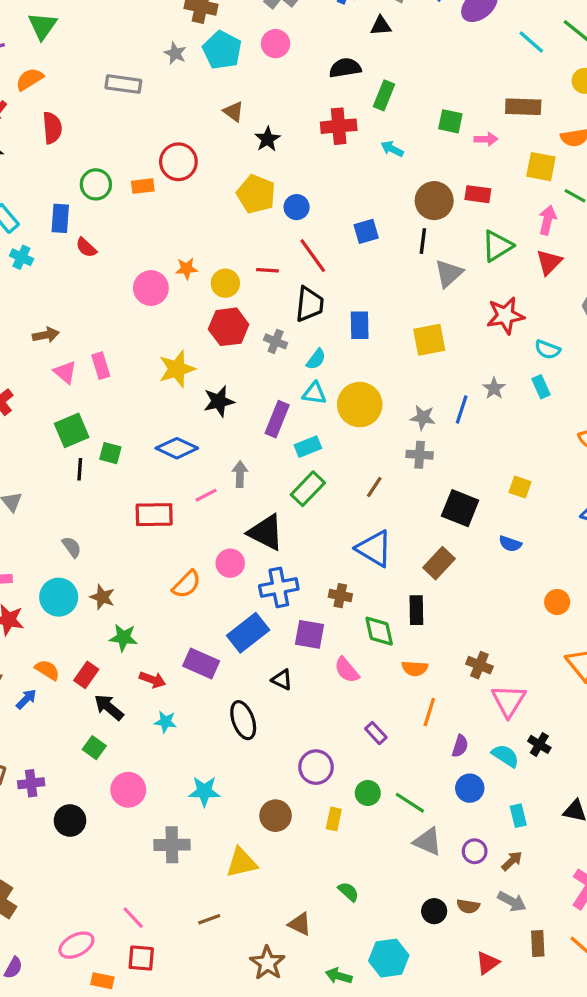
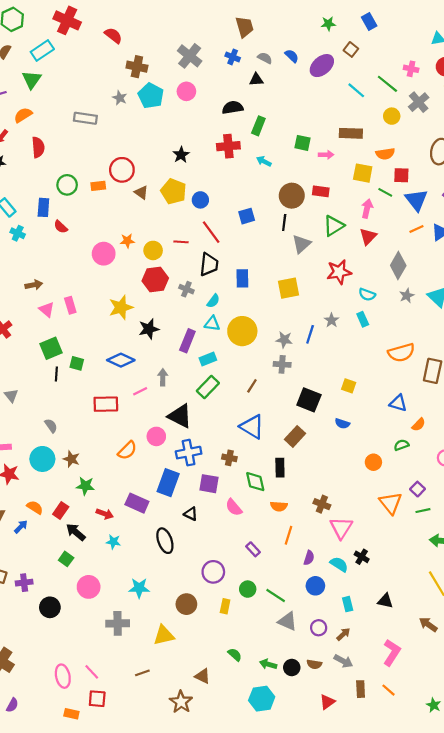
brown triangle: (233, 112) -> (141, 192), moved
blue rectangle: (248, 633) -> (168, 483), turned -32
pink ellipse: (76, 945) -> (63, 676), moved, turned -75
green arrow: (339, 976) -> (268, 664), moved

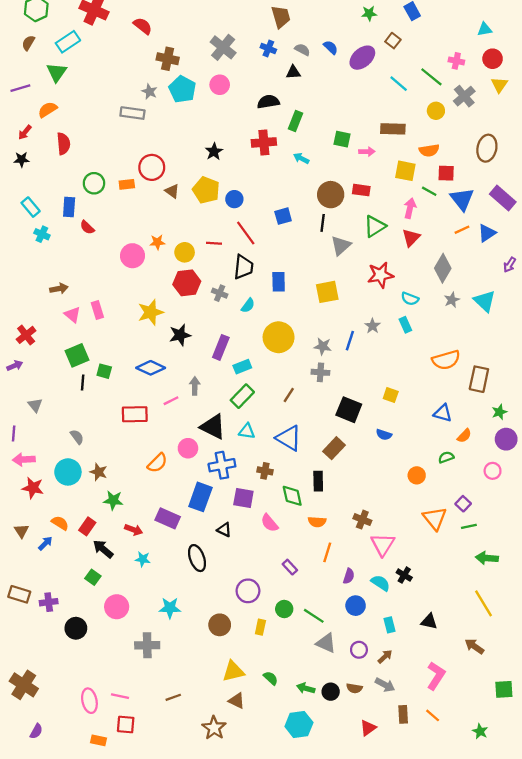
gray rectangle: (85, 118) -> (132, 113), moved
cyan triangle: (212, 324) -> (247, 431), moved
yellow triangle: (164, 635) -> (233, 671), moved
pink line: (92, 672) -> (120, 696), turned -35

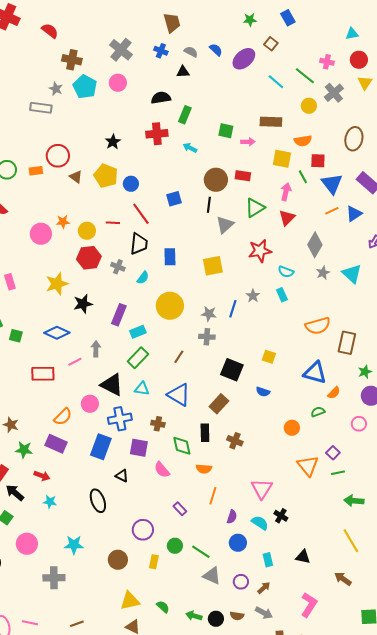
green line: (429, 191) -> (303, 177), turned 32
blue triangle: (443, 413) -> (315, 373), size x1.4
purple rectangle: (168, 518) -> (56, 444), moved
brown cross: (362, 520) -> (235, 441), moved

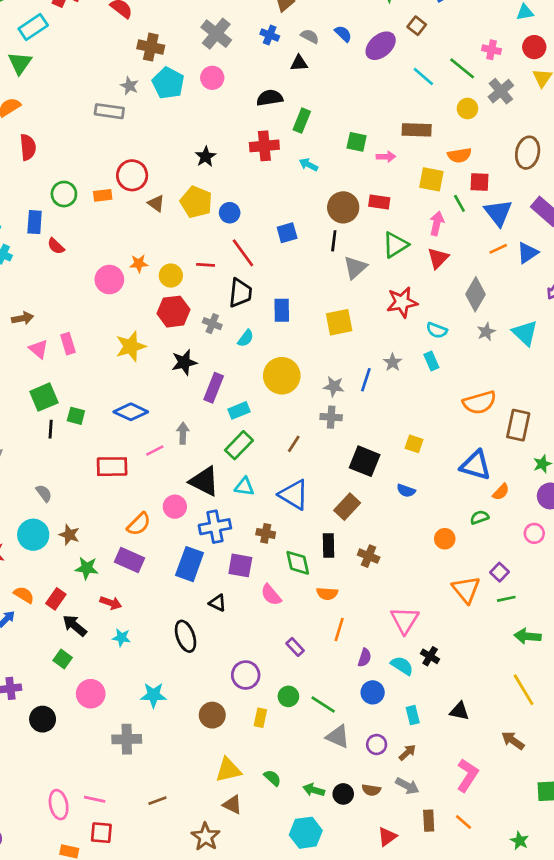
black star: (83, 304) -> (184, 362), moved

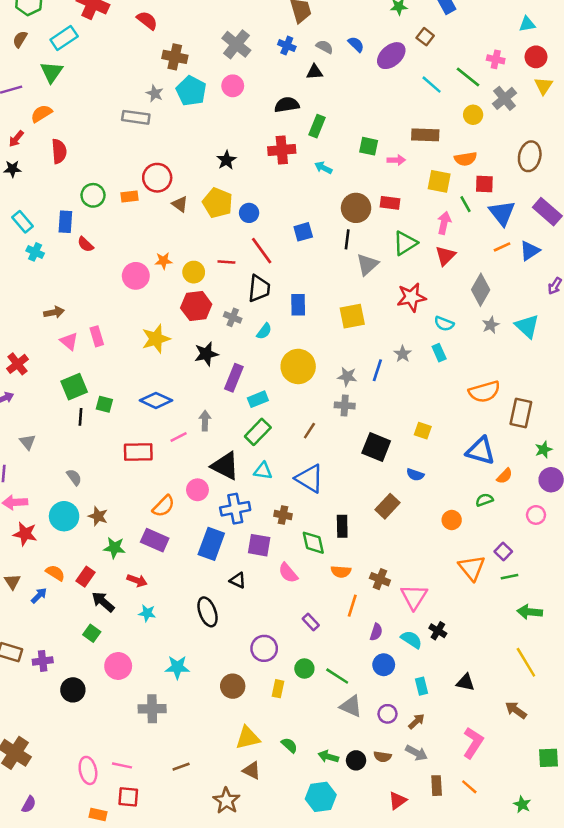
brown rectangle: (347, 507) -> (387, 506), moved
brown cross: (369, 556) -> (380, 579), moved

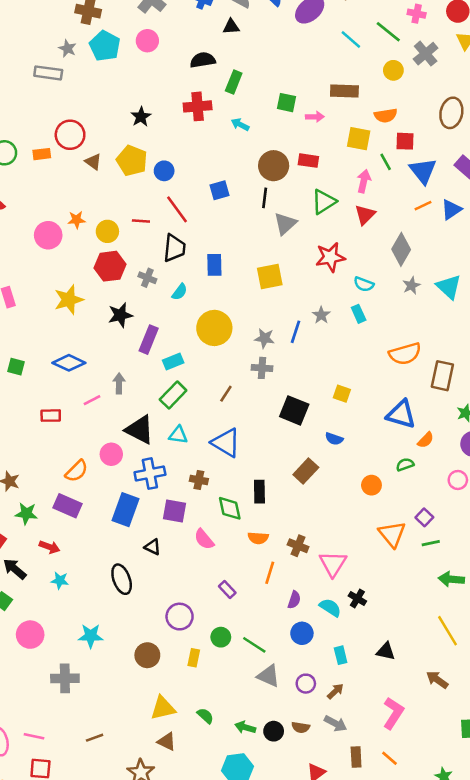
red rectangle: (138, 452) -> (51, 416), size x0.7

